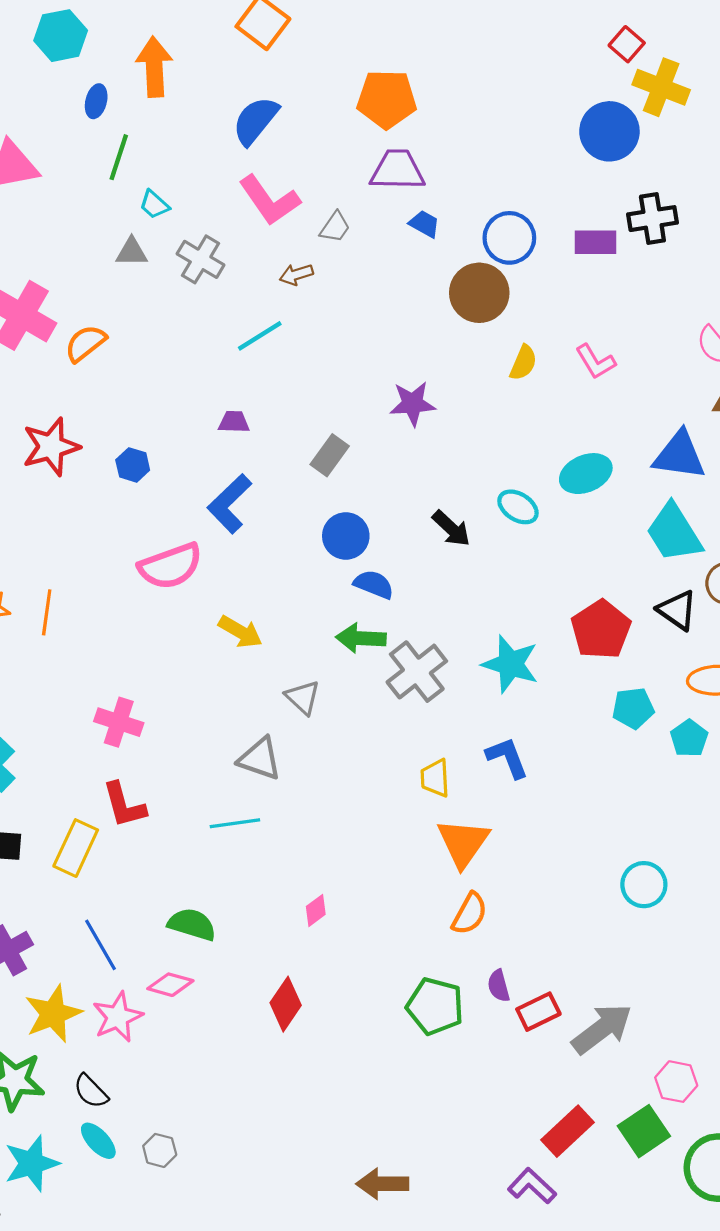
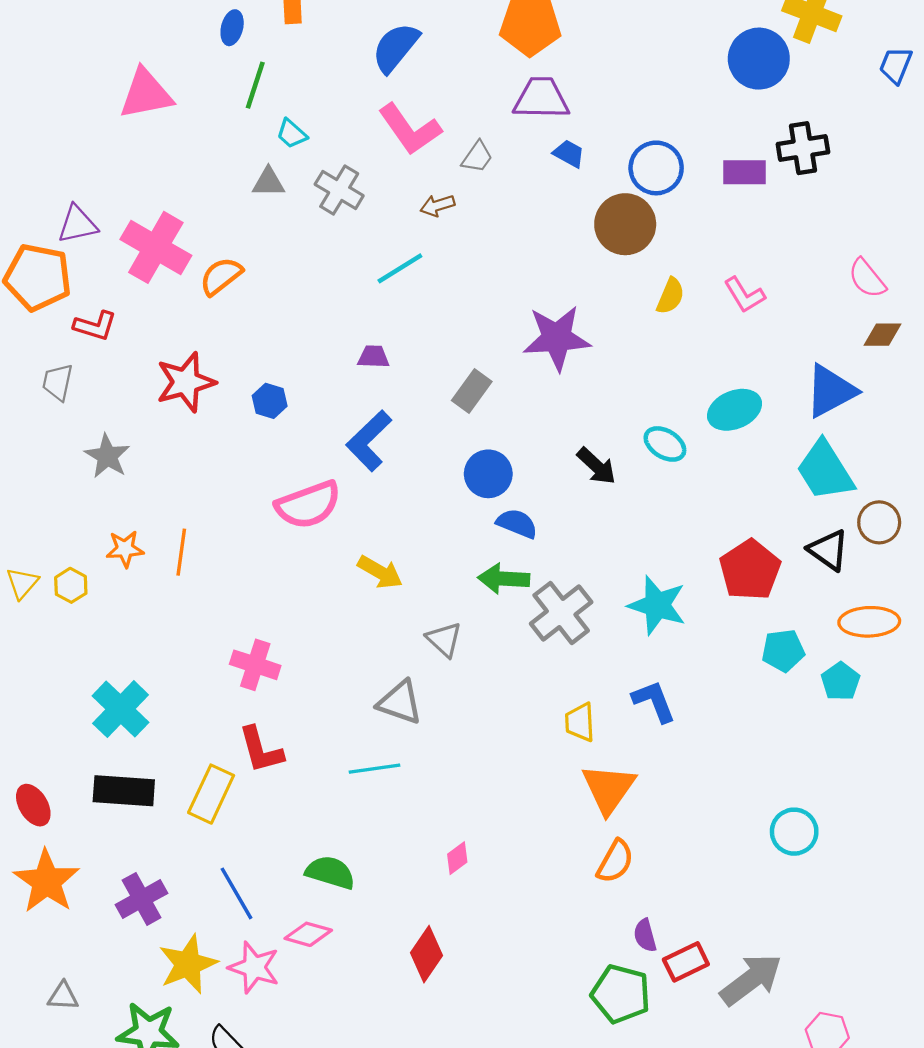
purple star: (413, 404) -> (557, 338), size x1.4
blue triangle: (679, 455) -> (831, 391), turned -36
green pentagon: (435, 1006) -> (621, 994), moved
pink star: (118, 1017) -> (254, 967), turned -30

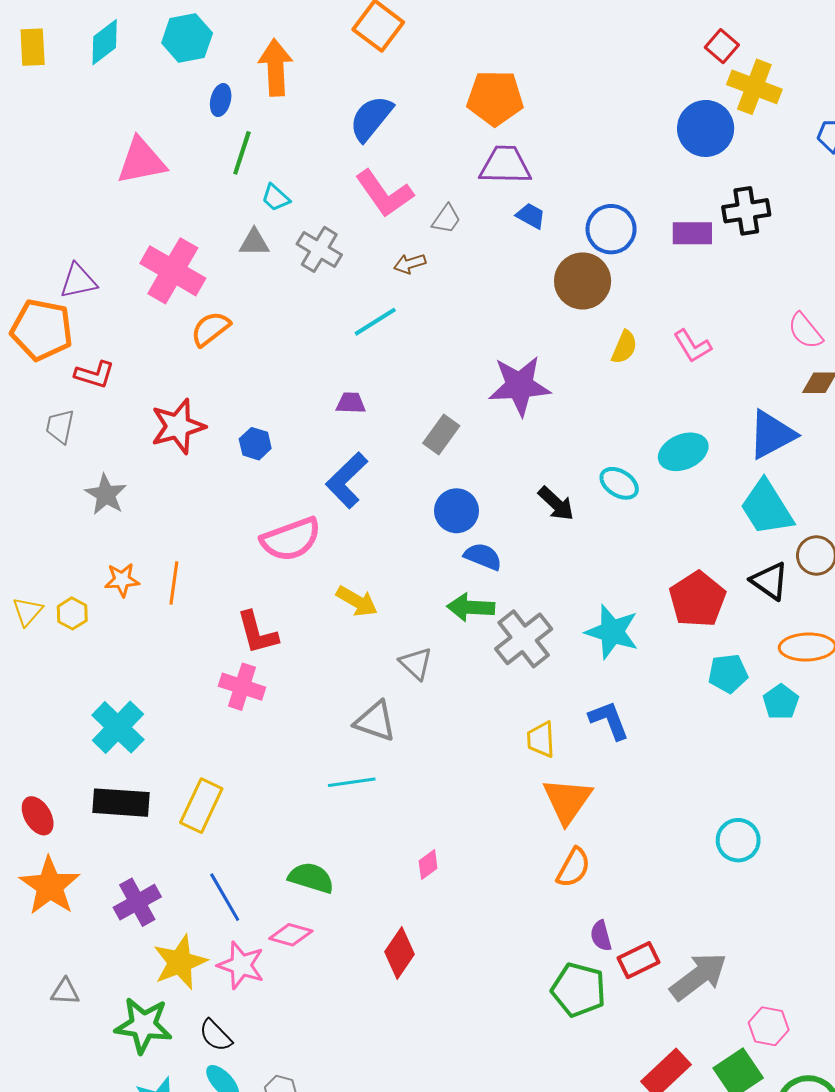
pink cross: (156, 247) -> (173, 271), moved
red L-shape: (261, 750) -> (257, 633), moved

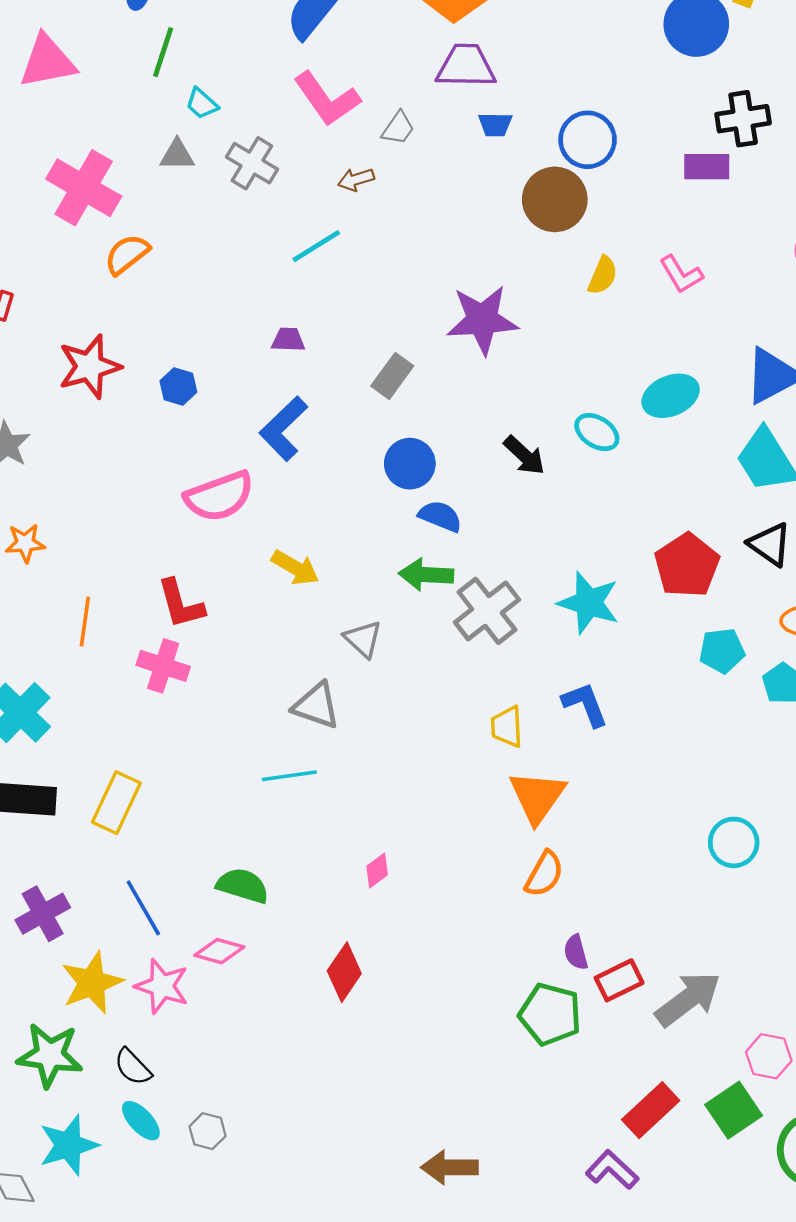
blue trapezoid: (531, 216) -> (495, 125), turned 152
purple rectangle: (692, 233) -> (707, 167), moved
orange line: (174, 583) -> (85, 621), moved

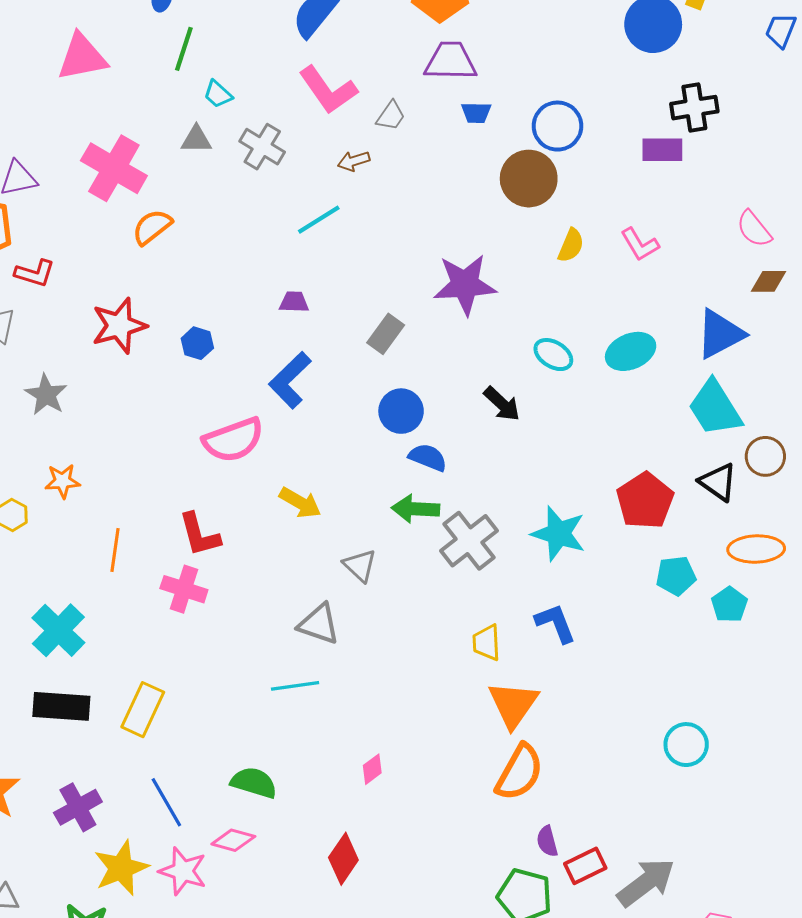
cyan ellipse: (597, 432) -> (553, 355), moved
orange semicircle: (544, 874) -> (519, 772), size x1.4

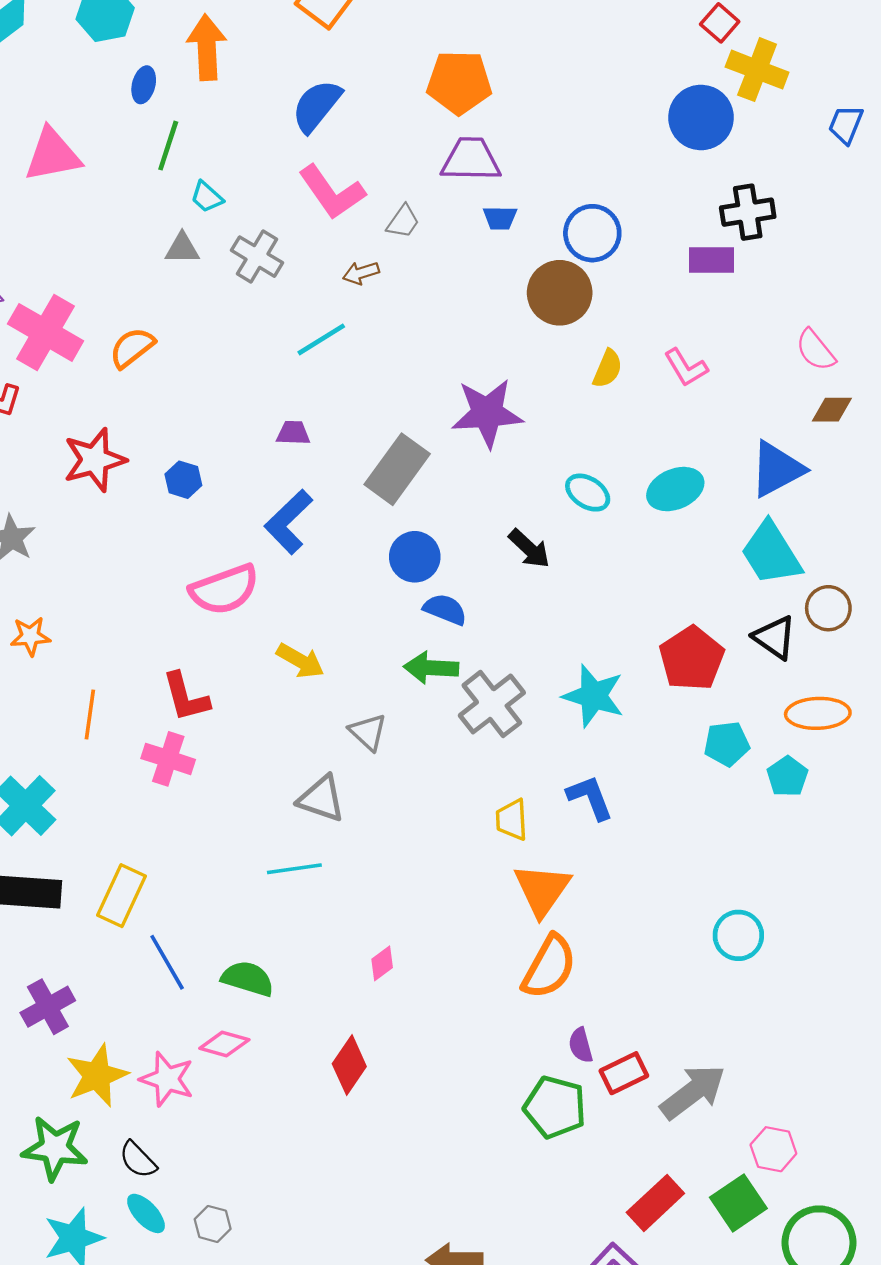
pink cross: (114, 168) -> (46, 332), moved
gray rectangle: (386, 334) -> (397, 469), size x1.5
blue line: (166, 802) -> (167, 962), moved

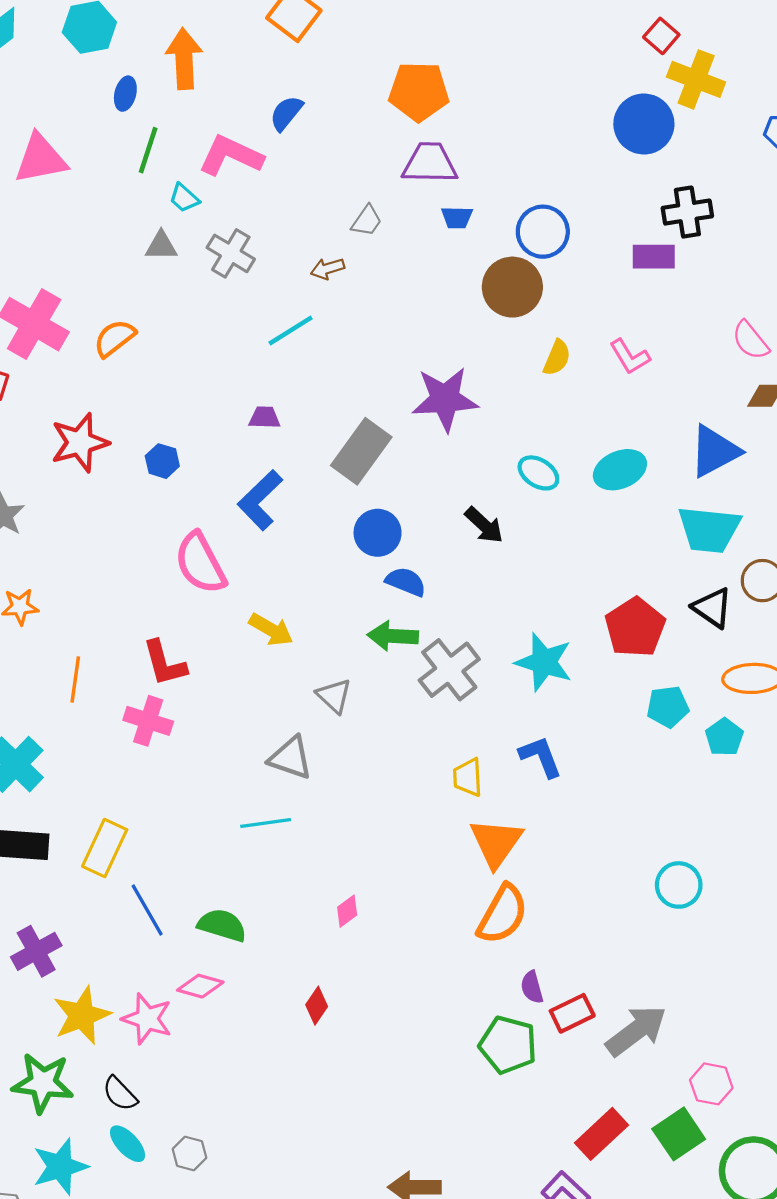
blue semicircle: (317, 106) -> (286, 113), size x0.7
pink L-shape: (332, 192) -> (231, 156), moved, turned 150
cyan trapezoid: (771, 553) -> (709, 530), turned -52
pink semicircle: (224, 590) -> (200, 563), turned 82
red diamond: (349, 1065) -> (317, 1006), size x0.7

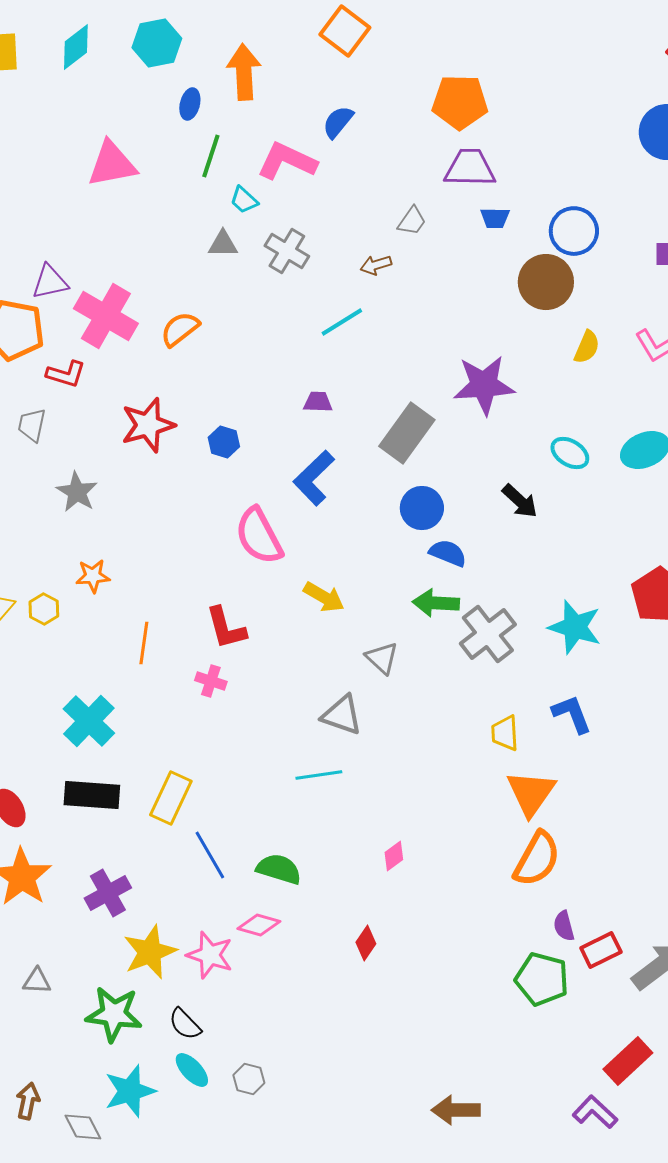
pink cross: (148, 721) -> (211, 681), size x0.7

